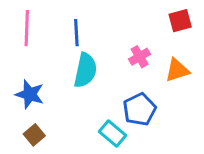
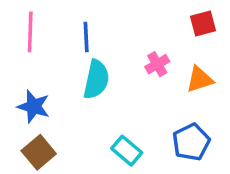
blue pentagon: (140, 109) -> (191, 142), moved
brown square: (34, 135) -> (39, 152), size x1.4

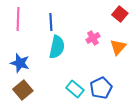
red square: (203, 23) -> (120, 14), turned -35
orange triangle: (200, 79) -> (118, 47), turned -30
blue pentagon: (191, 142) -> (101, 88), moved

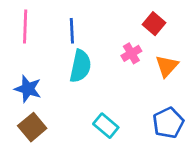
red square: (120, 14) -> (154, 24), moved
blue pentagon: (101, 88) -> (168, 123), moved

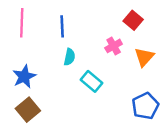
cyan semicircle: (80, 66) -> (69, 57), size x0.6
blue star: (28, 89) -> (24, 77), turned 30
cyan rectangle: (106, 126) -> (92, 81), moved

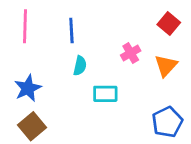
red square: (133, 20) -> (169, 23), moved
cyan rectangle: (92, 81) -> (105, 94), turned -40

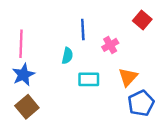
pink line: (25, 26) -> (21, 44), moved
blue line: (71, 30) -> (83, 30), moved
orange triangle: (166, 66) -> (128, 77), moved

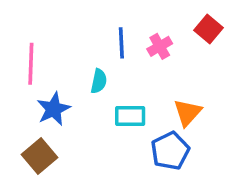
pink cross: (110, 45) -> (160, 46), moved
blue star: (23, 75) -> (53, 109), moved
blue pentagon: (141, 103) -> (170, 151), moved

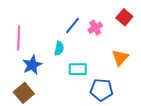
blue line: (121, 43) -> (73, 26), turned 42
orange triangle: (188, 113) -> (120, 58), moved
blue pentagon: (170, 151) -> (102, 90), turned 30

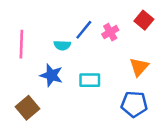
cyan semicircle: (59, 48) -> (62, 45), moved, turned 80
blue star: (32, 65) -> (51, 75), moved, turned -30
blue pentagon: (102, 90) -> (134, 104), moved

